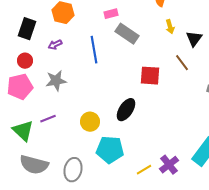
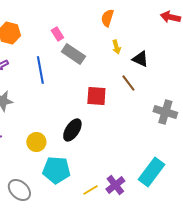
pink rectangle: (111, 14) -> (57, 34), turned 72
black triangle: (194, 39) -> (140, 59), turned -42
gray ellipse: (73, 170) -> (19, 190), turned -60

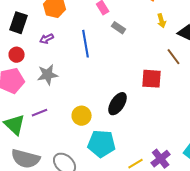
gray rectangle: (73, 54) -> (119, 28), size x0.6
red square: (96, 96) -> (152, 79), moved

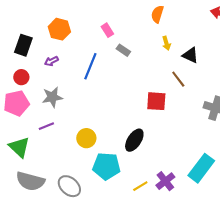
blue line: (86, 44) -> (90, 66), turned 32
black ellipse: (118, 104) -> (134, 140), moved
purple line: (40, 113) -> (46, 126), moved

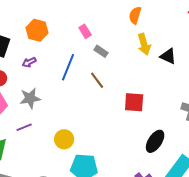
yellow arrow: (166, 43) -> (144, 44), size x1.5
brown line: (178, 79) -> (97, 80), moved
black ellipse: (134, 140) -> (155, 141), moved

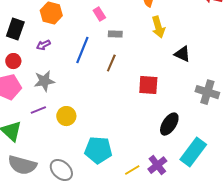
gray rectangle: (101, 51) -> (115, 34), turned -32
black triangle: (168, 56) -> (182, 54), moved
brown line: (97, 80) -> (111, 63), turned 60
yellow circle: (64, 139) -> (66, 116), moved

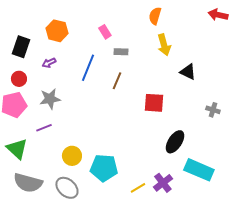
gray cross: (207, 92) -> (213, 110), size x0.6
yellow circle: (66, 116) -> (72, 156), moved
cyan rectangle: (193, 152) -> (199, 170), turned 76

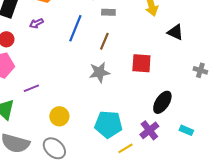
gray star: (50, 99) -> (99, 72), moved
cyan pentagon: (104, 168) -> (108, 124), moved
cyan rectangle: (199, 170) -> (186, 130), size x0.5
purple cross: (163, 183) -> (149, 130), moved

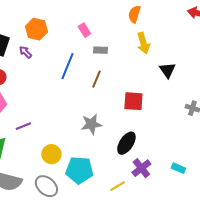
purple arrow: (36, 23) -> (25, 52), moved, turned 72
black triangle: (175, 32) -> (167, 70), turned 30
gray star: (99, 72) -> (91, 124), moved
black ellipse: (162, 102) -> (126, 143), moved
cyan pentagon: (108, 124) -> (79, 170), moved

